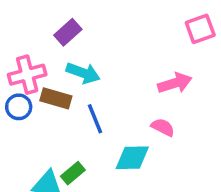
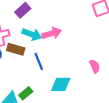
pink arrow: (175, 83) -> (52, 33), moved
pink semicircle: (163, 127) -> (95, 66), moved, turned 40

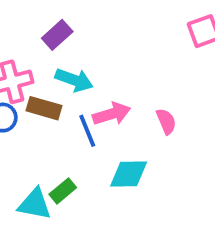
pink arrow: (52, 33) -> (112, 114), moved
pink semicircle: (95, 66) -> (166, 121), moved

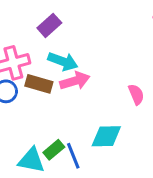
pink arrow: (112, 114) -> (75, 81), moved
blue line: (87, 131) -> (73, 156), moved

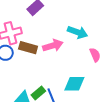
cyan arrow: (63, 61) -> (78, 32), moved

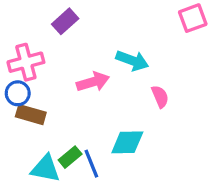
brown rectangle: (28, 48) -> (31, 115), moved

